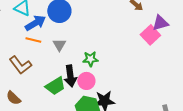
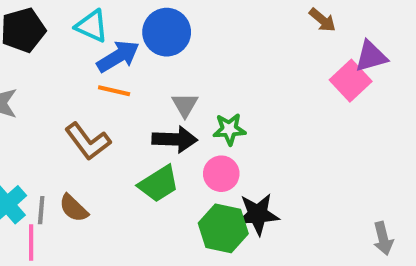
gray triangle: (59, 45) -> (185, 105), moved
black arrow: (70, 76) -> (175, 139), moved, turned -80

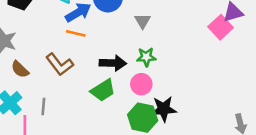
gray triangle: (185, 105) -> (143, 21), moved
brown semicircle: (74, 208) -> (20, 69), moved
gray line: (41, 210) -> (43, 106), moved

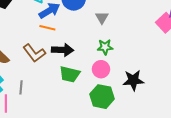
black arrow: (113, 63) -> (63, 50), moved
green trapezoid: (103, 90) -> (70, 74), turned 45
black star: (164, 109) -> (133, 80), moved

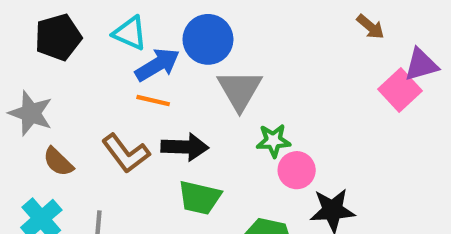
gray triangle: (102, 18) -> (240, 90), moved, size x1.6
pink circle: (101, 69) -> (297, 170), moved

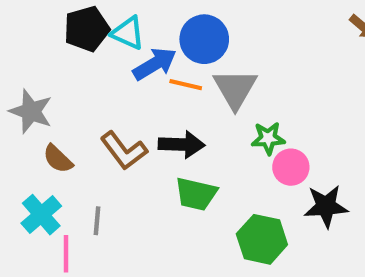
black pentagon: (58, 37) -> (87, 29), moved
orange line: (153, 101) -> (186, 85), moved

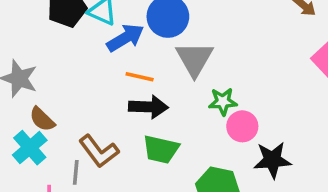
orange line: (186, 85) -> (140, 77), moved
brown L-shape: (124, 151) -> (99, 151), moved
cyan cross: (41, 215) -> (30, 148), moved

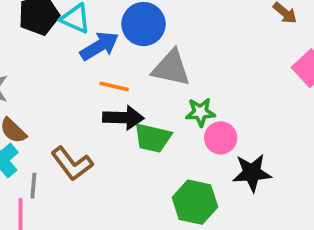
gray triangle: (194, 59) -> (171, 68), turned -48
green trapezoid: (161, 149) -> (153, 138), moved
gray line: (76, 172) -> (33, 186), moved

